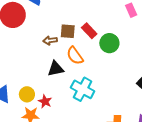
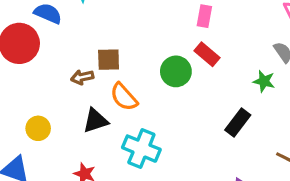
pink rectangle: (131, 10) -> (204, 16), turned 40
red rectangle: (89, 31) -> (207, 54), moved
yellow circle: (27, 94) -> (38, 128), moved

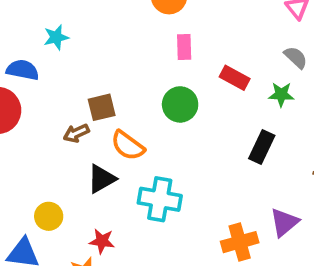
pink rectangle: (204, 16) -> (184, 47), moved
red rectangle: (207, 54) -> (235, 78), moved
yellow circle: (38, 128) -> (49, 216), moved

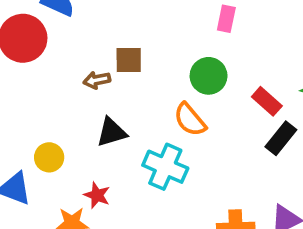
red rectangle: (235, 78) -> (267, 101), moved
orange semicircle: (128, 146) -> (190, 120), moved

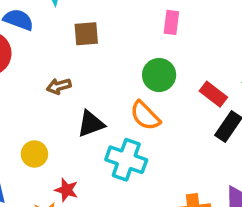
brown square: (129, 60) -> (86, 34), moved
black triangle: (112, 132) -> (91, 124), moved
yellow circle: (49, 157) -> (34, 154), moved

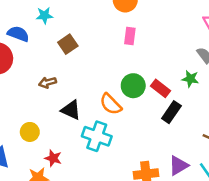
brown square: (86, 34) -> (68, 44), turned -30
green circle: (159, 75) -> (133, 86), moved
black triangle: (91, 124) -> (71, 110), turned 45

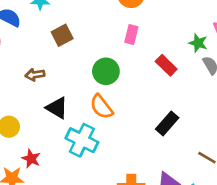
green star: (190, 79) -> (198, 43), moved
green circle: (133, 86) -> (106, 71), moved
red rectangle: (160, 88) -> (166, 65), moved

